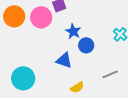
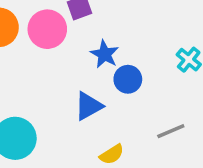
blue triangle: (64, 60) -> (88, 106), turned -48

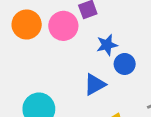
blue star: (105, 54) -> (107, 45), turned 30

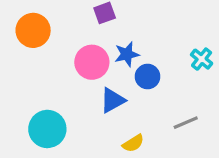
pink circle: (63, 26) -> (92, 62), moved

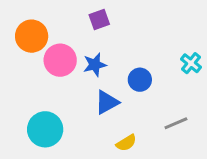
blue star: (127, 54) -> (95, 65), moved
pink circle: (92, 62) -> (60, 60), moved

